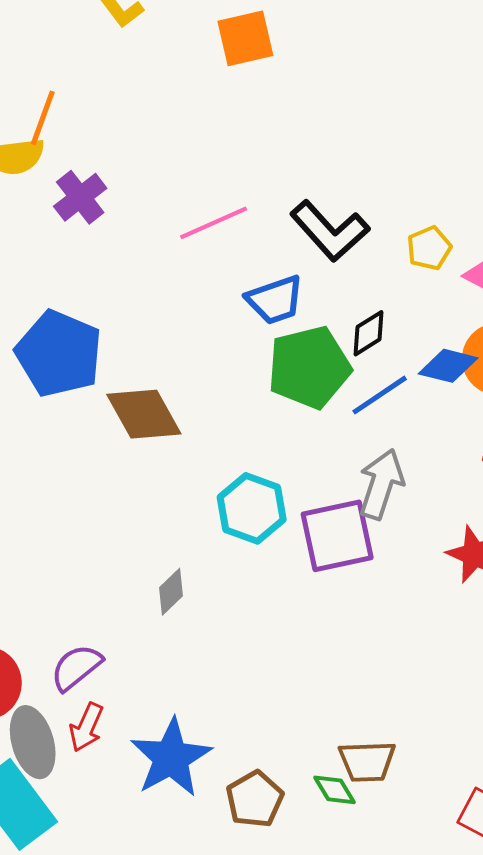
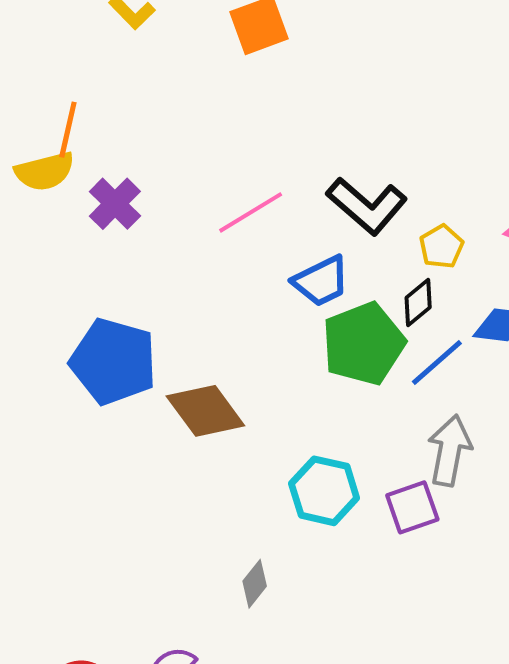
yellow pentagon: (429, 248) -> (441, 247), moved
purple square: (337, 536) -> (412, 507), size x0.7

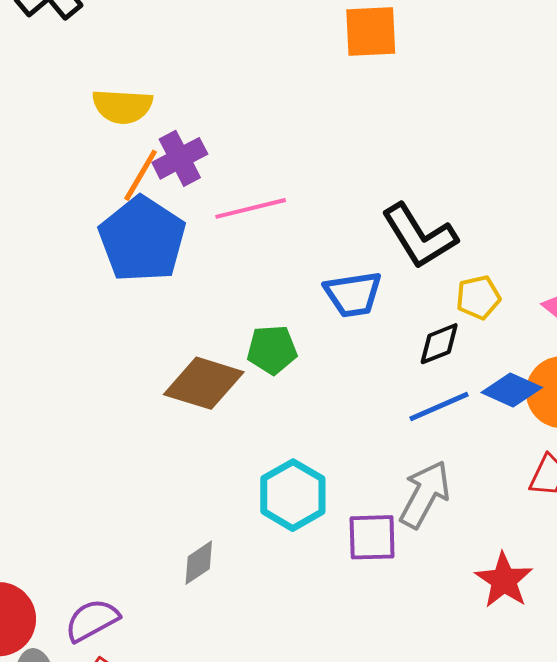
orange line: (68, 130) -> (141, 175), moved
pink line: (251, 212) -> (251, 208), moved
green pentagon: (363, 344) -> (272, 350), moved, size x0.6
blue pentagon: (113, 362) -> (142, 239), moved
brown diamond: (205, 411) -> (204, 383), turned -54

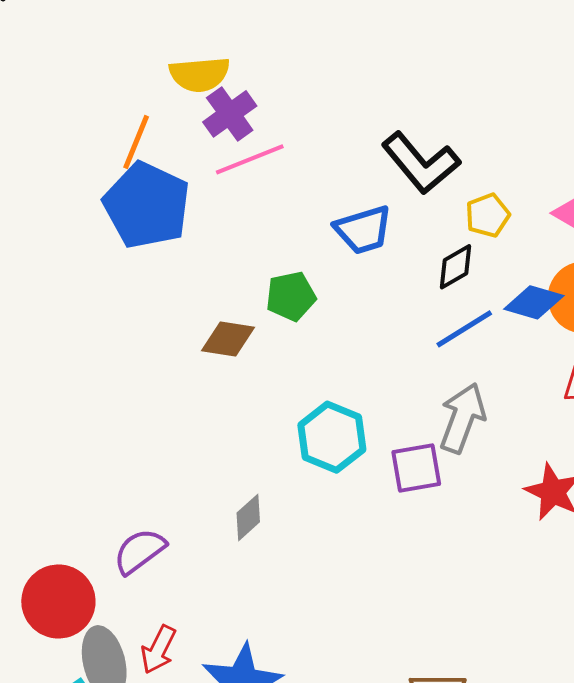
yellow semicircle: (122, 106) -> (200, 74), moved
purple cross: (180, 158) -> (230, 114), moved
brown diamond: (204, 383) -> (228, 339), size x0.7
purple semicircle: (92, 620) -> (140, 551), moved

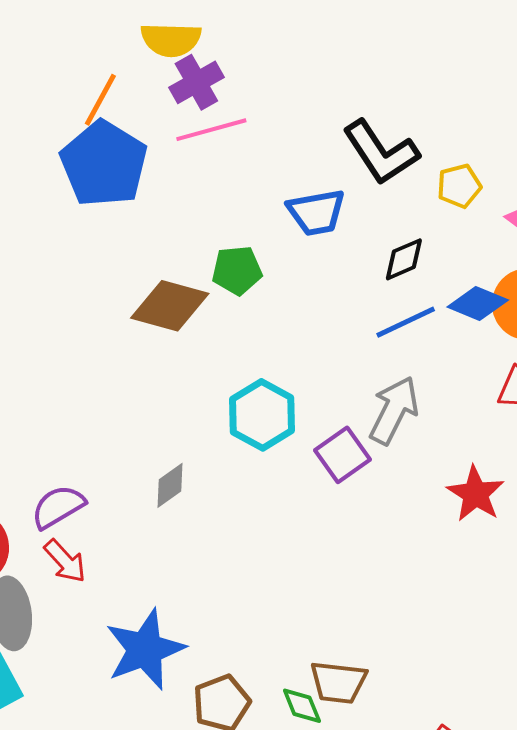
yellow pentagon: (488, 215) -> (459, 186), moved
brown diamond: (228, 339) -> (170, 306), size x1.4
purple square: (416, 468) -> (342, 455), turned -32
red arrow: (158, 650) -> (65, 561), moved, turned -75

